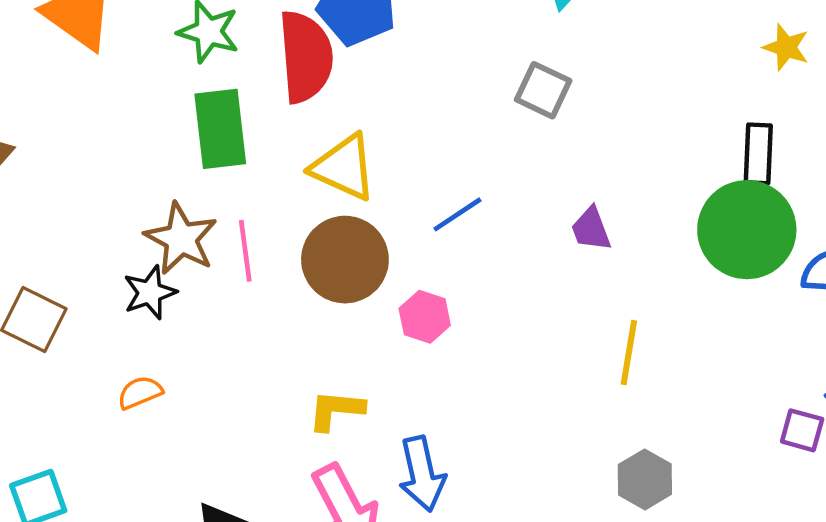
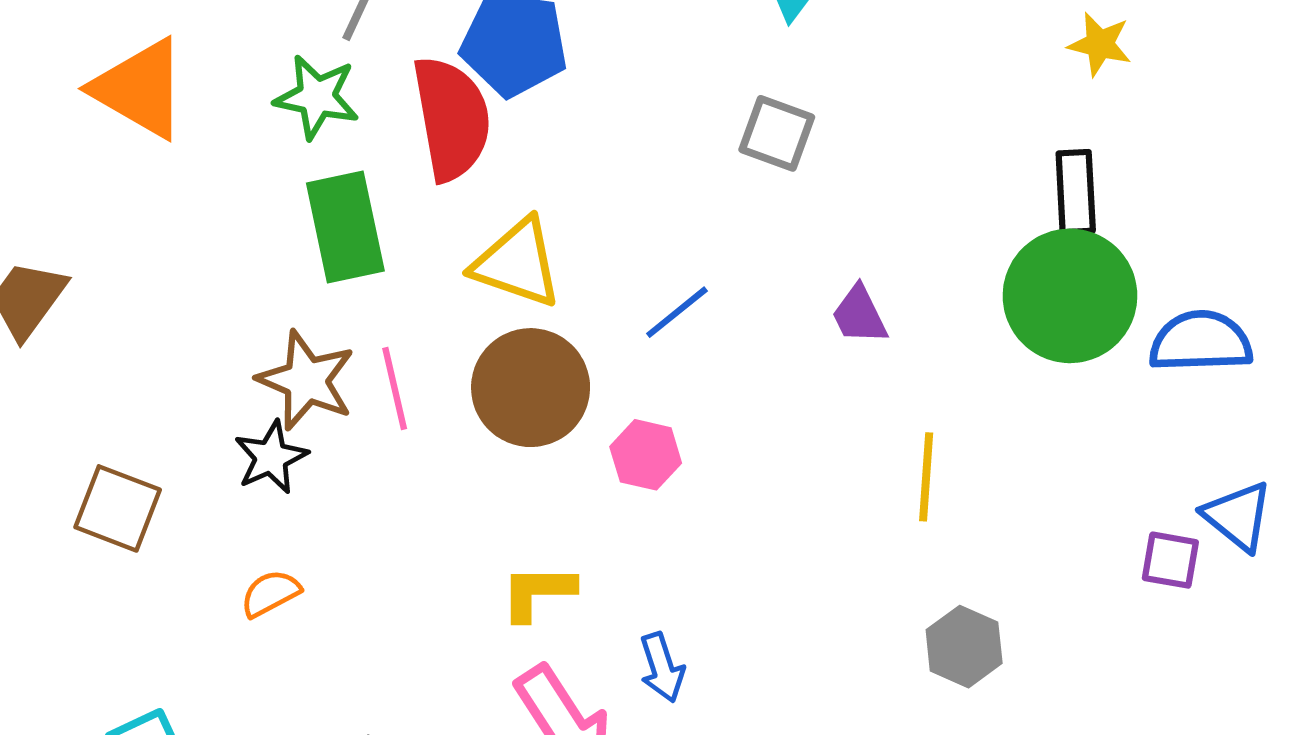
blue arrow: (422, 474) -> (662, 668), size x0.7

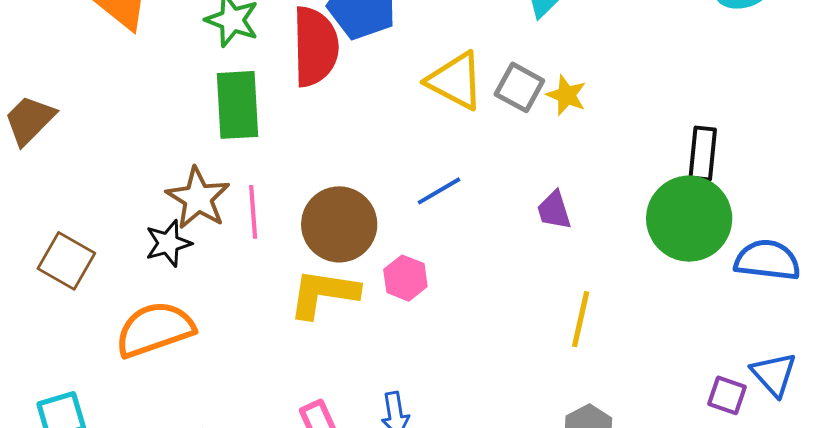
yellow star: (1100, 44) -> (566, 95), moved
yellow triangle: (517, 263) -> (455, 81), moved
yellow L-shape: (538, 592) -> (324, 293), moved, size x1.4
orange semicircle: (270, 593) -> (155, 329), size x2.0

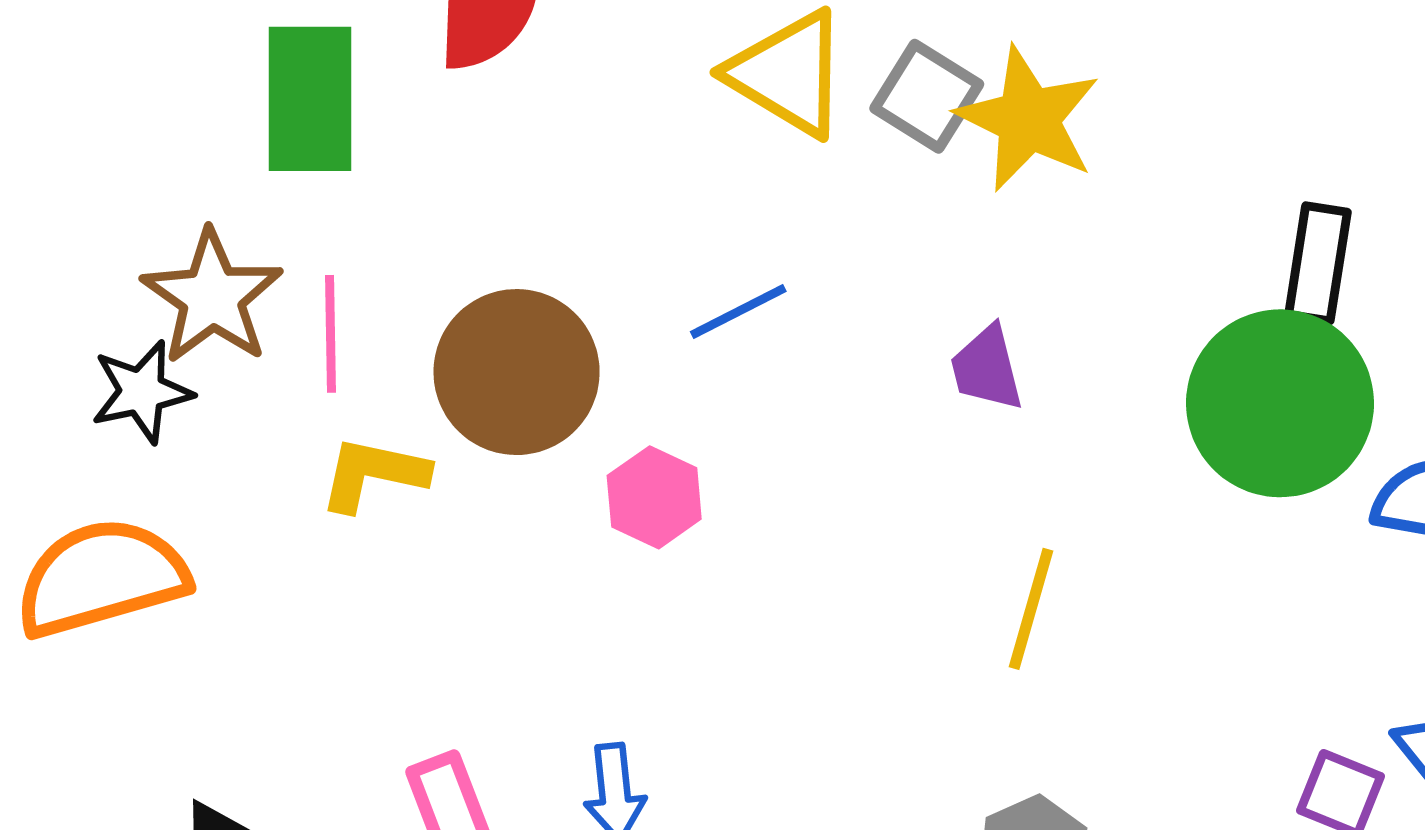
yellow star: (566, 95) -> (1028, 119), size x1.6
yellow L-shape: (324, 293) -> (373, 474), moved, size x0.7

